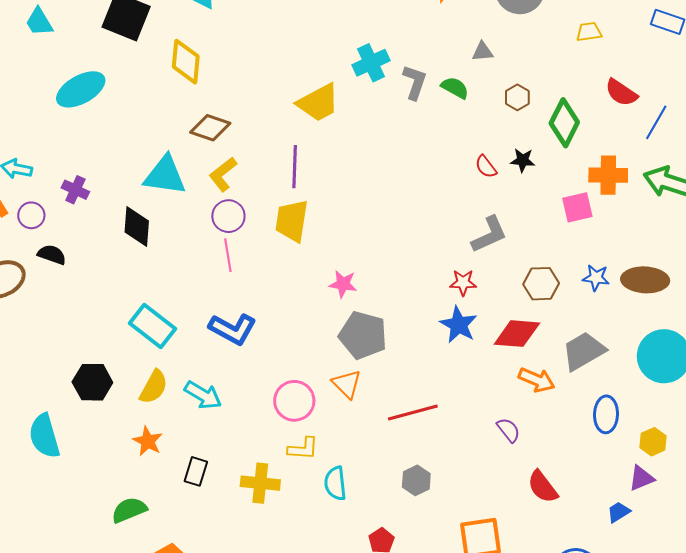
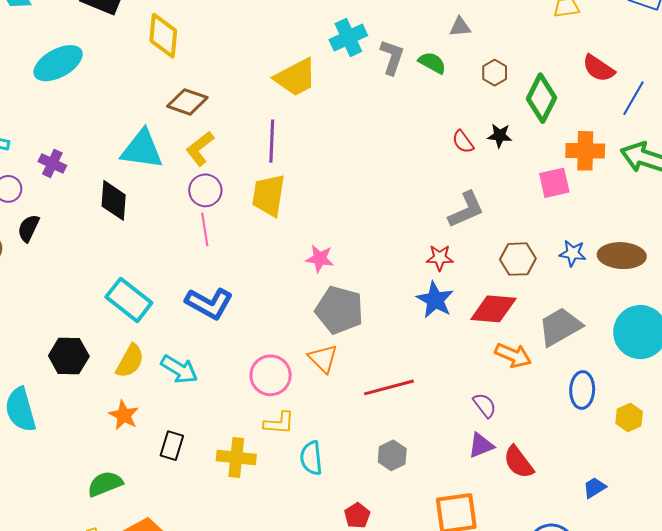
black semicircle: (52, 255) -> (29, 228), turned -84
purple triangle: (641, 478) -> (481, 445), moved

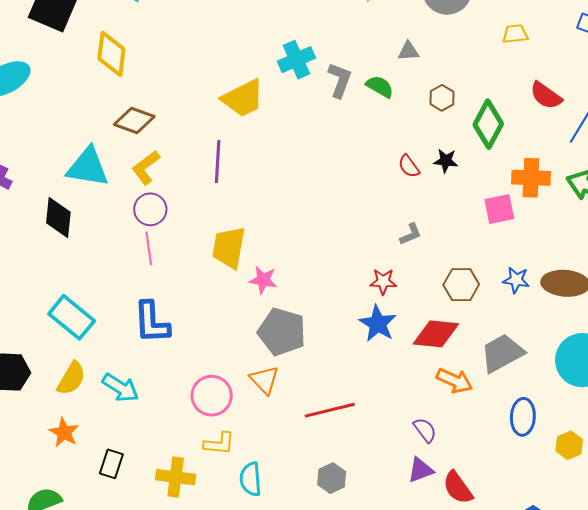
yellow trapezoid: (269, 195) -> (229, 247), moved
gray L-shape: (466, 210) -> (411, 234), size x0.6
blue L-shape: (209, 303) -> (152, 322), turned 57

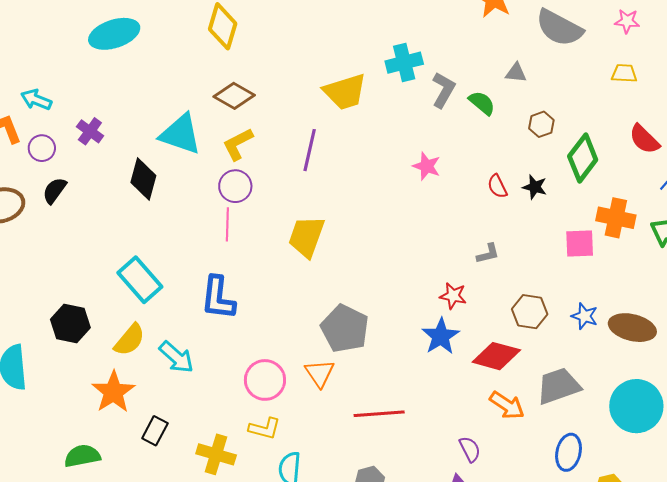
pink star: (263, 280) -> (427, 166), moved
orange star: (64, 432) -> (113, 392), size x1.4

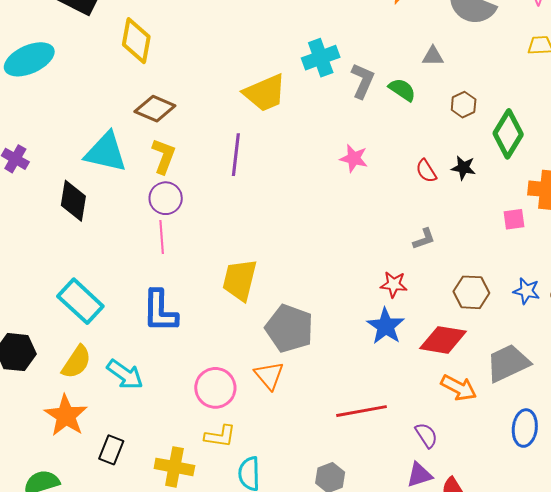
yellow L-shape: (238, 144) -> (164, 156), turned 144
yellow trapezoid: (306, 237) -> (240, 280), moved
pink square: (580, 244) -> (514, 219), size x0.7
red line: (379, 414) -> (361, 411), moved

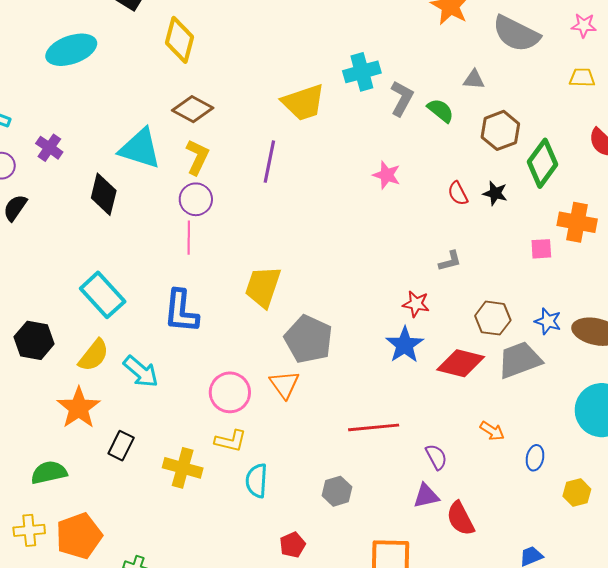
brown hexagon: (464, 105) -> (500, 130), size x1.5
gray trapezoid: (508, 363) -> (520, 360), moved
orange arrow: (459, 388) -> (492, 431), moved, size x0.7
blue ellipse: (525, 428) -> (535, 458), size x0.7

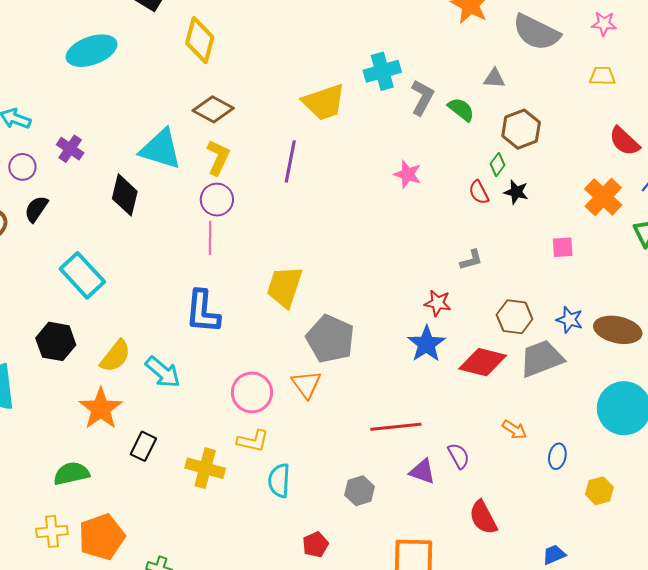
green diamond: (542, 163) -> (497, 164), moved, size x0.5
orange cross: (577, 222) -> (603, 197), moved, turned 33
cyan rectangle: (103, 295) -> (82, 275), moved
purple triangle: (426, 496) -> (422, 471), moved, turned 32

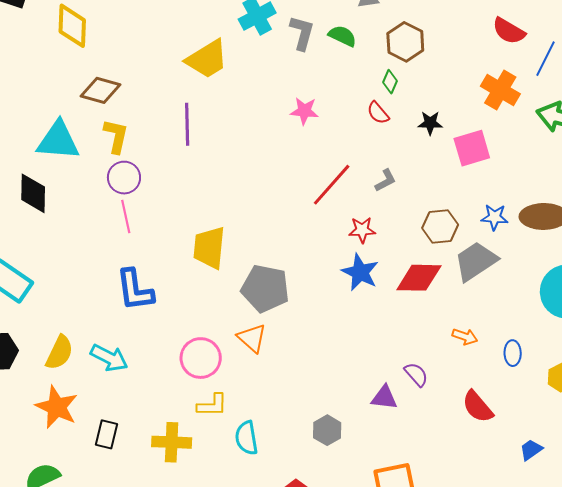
black star: (516, 192) -> (430, 123), moved
pink square: (563, 247) -> (472, 148), size x1.6
red line: (396, 427) -> (332, 185), moved, turned -30
red semicircle: (483, 517) -> (478, 407), moved

